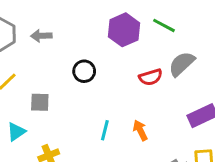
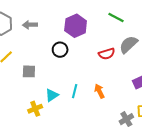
purple hexagon: (124, 30) -> (76, 26), moved
cyan triangle: (16, 132) -> (52, 95), moved

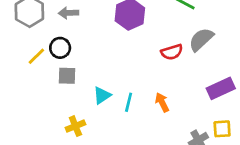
black circle: (60, 50) -> (60, 48), moved
cyan triangle: (52, 95) -> (102, 95), moved

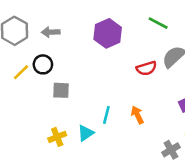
gray square: (67, 76) -> (61, 90), moved
cyan triangle: (102, 95) -> (86, 133), moved

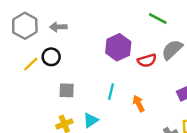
purple hexagon: (108, 33) -> (118, 47), moved
gray square: (61, 90) -> (67, 90), moved
cyan line: (106, 115) -> (111, 92), moved

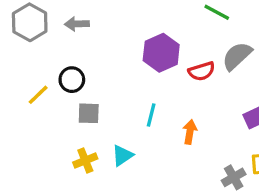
black circle: (51, 57) -> (72, 80), moved
yellow line: (31, 64) -> (38, 95), moved
orange arrow: (139, 104) -> (190, 132), turned 35

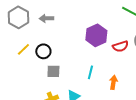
yellow line: (38, 95) -> (23, 49), moved

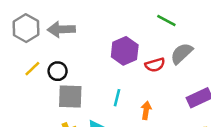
gray arrow: (46, 18) -> (61, 29), size x1.5
gray square: (53, 71) -> (70, 96), size x1.5

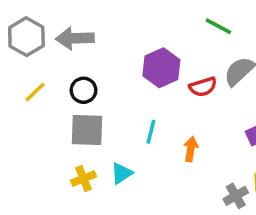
black circle: (58, 71) -> (84, 90), moved

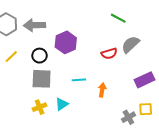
purple hexagon: (161, 68) -> (66, 42), moved
cyan line: (151, 132) -> (79, 80), turned 72

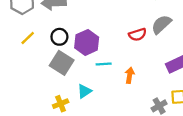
purple hexagon: (66, 42) -> (87, 42), moved
gray square: (42, 79) -> (62, 63), turned 30
yellow cross: (40, 107) -> (61, 104), moved

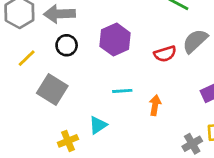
black circle: (59, 37) -> (67, 45), moved
purple hexagon: (87, 42) -> (115, 40), moved
gray square: (62, 63) -> (52, 90), moved

